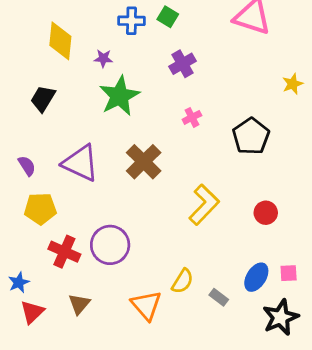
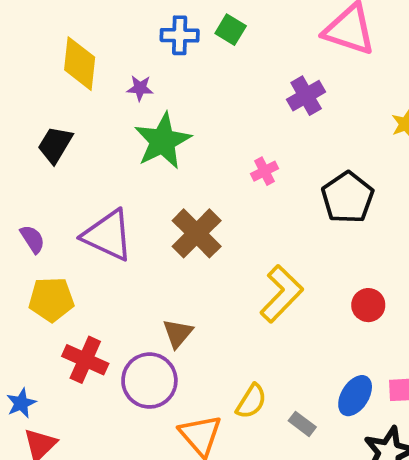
purple cross: (183, 64) -> (306, 96), moved
purple circle: (110, 245) -> (149, 381), moved
brown triangle: (79, 304) -> (178, 333), moved

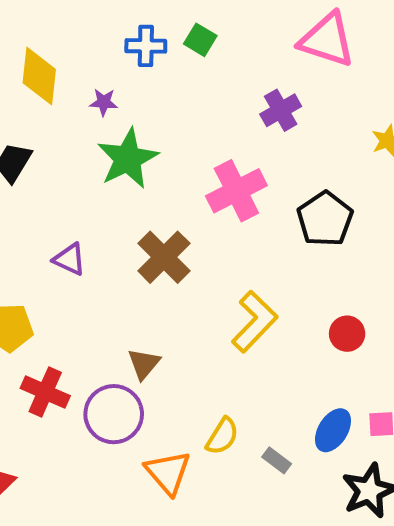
pink cross: (265, 171) -> (236, 191), size x2.0
purple triangle: (108, 235) -> (69, 259), size x0.6

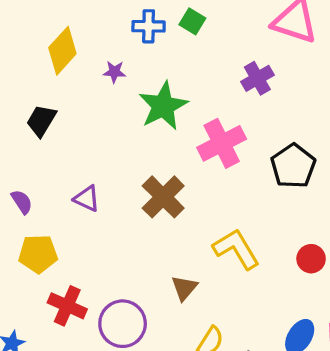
yellow diamond: (39, 76) -> (62, 51), turned 36
green star: (128, 159) -> (163, 106), moved
yellow L-shape: (255, 322) -> (236, 249), turned -75
brown triangle: (144, 364) -> (184, 288), moved

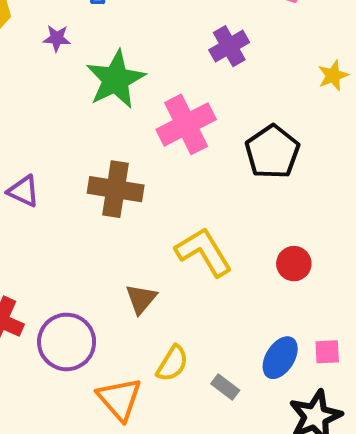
brown cross: (163, 197) -> (116, 189), turned -36

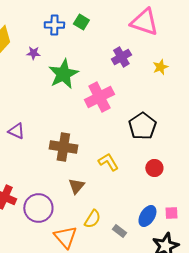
yellow star: (333, 75) -> (160, 67), moved
black pentagon: (272, 152) -> (142, 126), moved
brown cross: (116, 189) -> (63, 147), moved
yellow L-shape: (204, 252) -> (108, 162), size x0.7

